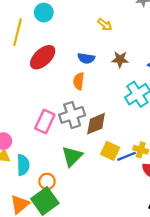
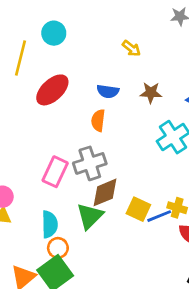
brown diamond: (96, 124) -> (105, 192), moved
cyan semicircle: (23, 165) -> (50, 224), moved

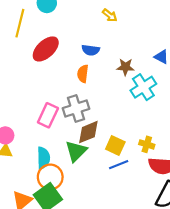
brown star: (151, 93) -> (125, 67), moved
blue line: (159, 216) -> (119, 165), moved
orange circle: (58, 248) -> (50, 177), size x1.5

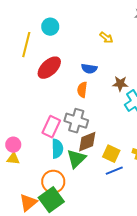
gray cross: (76, 108) -> (76, 121), turned 35
cyan semicircle: (43, 158) -> (57, 149), moved

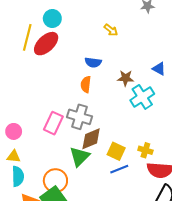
red ellipse: (49, 68) -> (46, 44), moved
pink circle: (13, 145) -> (14, 131), moved
cyan semicircle: (57, 149) -> (18, 176), moved

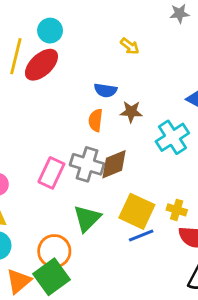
brown star: (126, 78) -> (131, 112), moved
brown diamond: (91, 139) -> (114, 164), moved
yellow square: (116, 151) -> (137, 211), size x1.4

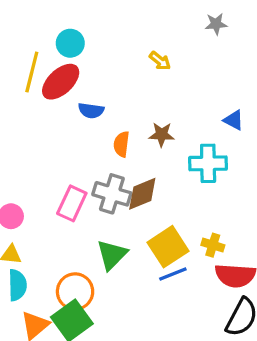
blue semicircle: (106, 90) -> (91, 110), moved
cyan cross: (172, 137) -> (208, 163), turned 32
yellow square: (137, 211) -> (168, 247), turned 32

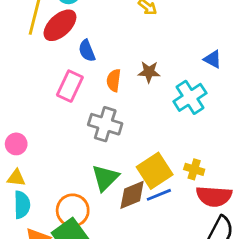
blue semicircle: (91, 110) -> (87, 51), turned 60
cyan cross: (208, 163) -> (190, 97), turned -32
brown diamond: (142, 194) -> (132, 195), moved
pink rectangle: (72, 203) -> (70, 86), moved

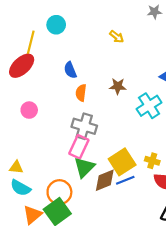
red ellipse: (60, 25) -> (22, 66), moved
orange semicircle: (114, 80) -> (81, 93), moved
pink rectangle: (70, 86) -> (79, 147), moved
pink circle: (16, 144) -> (29, 110), moved
cyan semicircle: (22, 205) -> (21, 188), turned 120

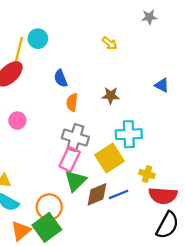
cyan circle: (56, 25) -> (38, 39), moved
cyan cross: (149, 106) -> (129, 134), moved, turned 30
yellow square: (122, 162) -> (109, 158), moved

